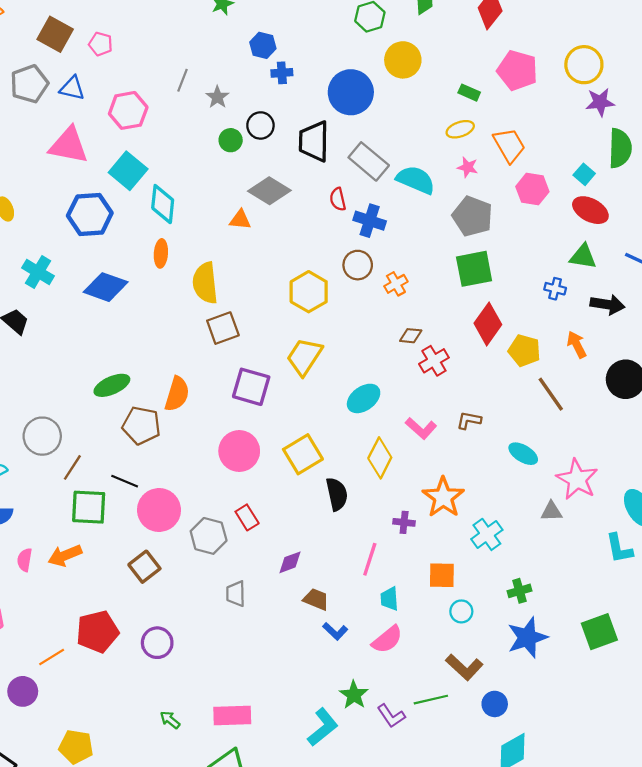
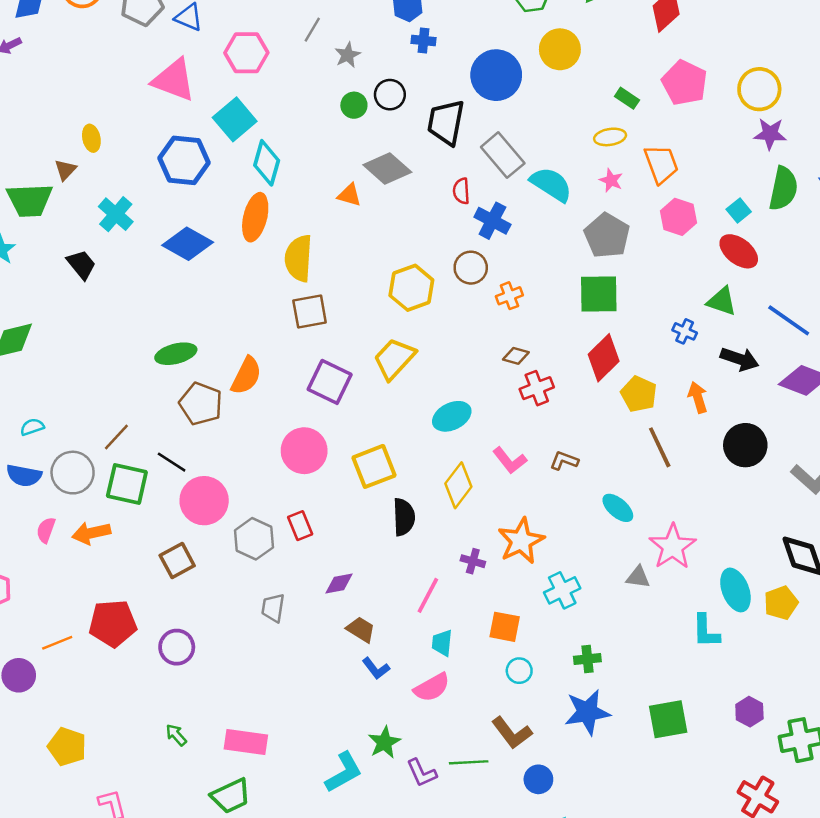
orange ellipse: (161, 253) -> (255, 217), size x1.5
gray circle: (42, 436) -> (73, 473), moved

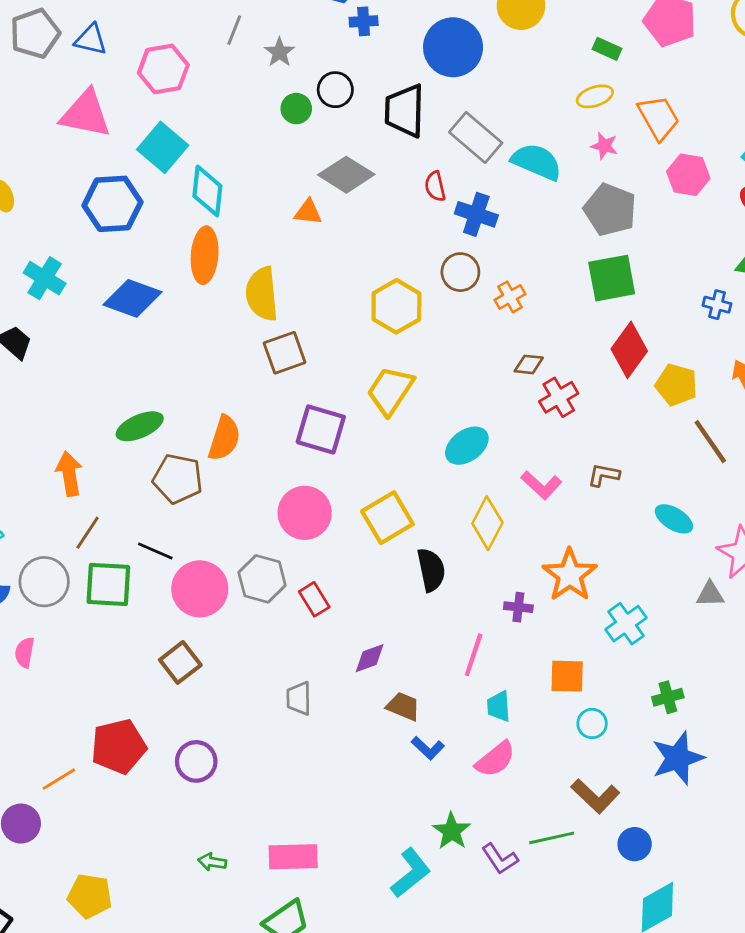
orange arrow: (91, 533) -> (69, 474), moved, turned 102
gray hexagon: (254, 539) -> (262, 579), moved
green arrow: (176, 735) -> (212, 862), turned -30

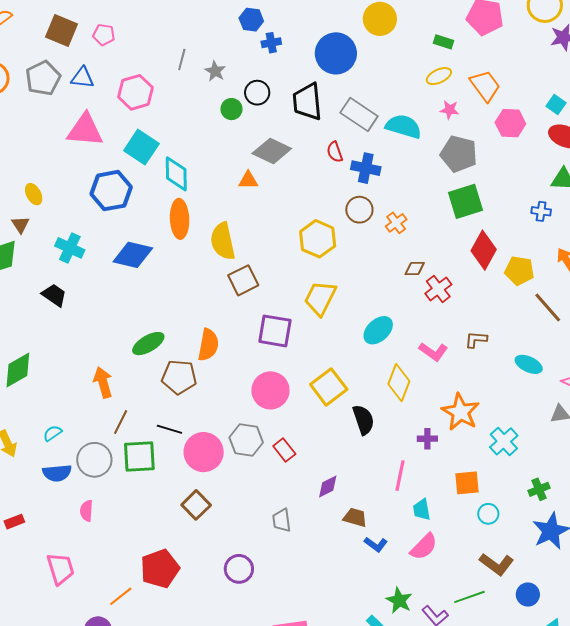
purple circle: (196, 761) -> (239, 569), moved

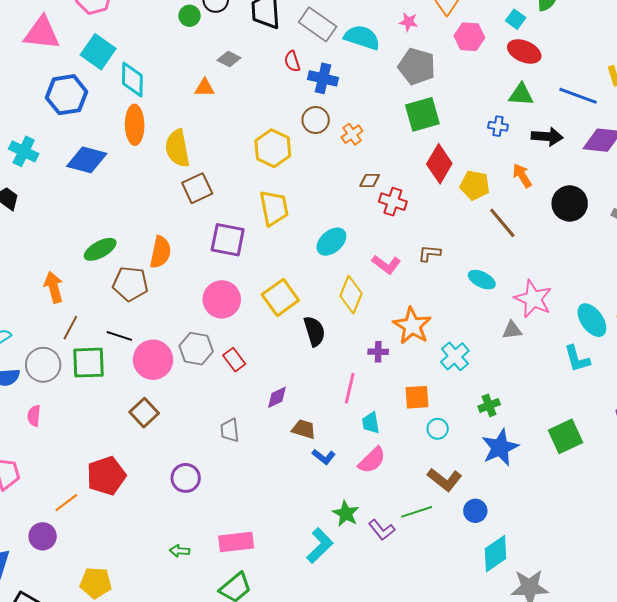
gray diamond: (272, 151) -> (229, 59), size x0.6
red cross: (438, 289) -> (393, 202), turned -36
yellow trapezoid: (320, 298) -> (274, 208), turned 141

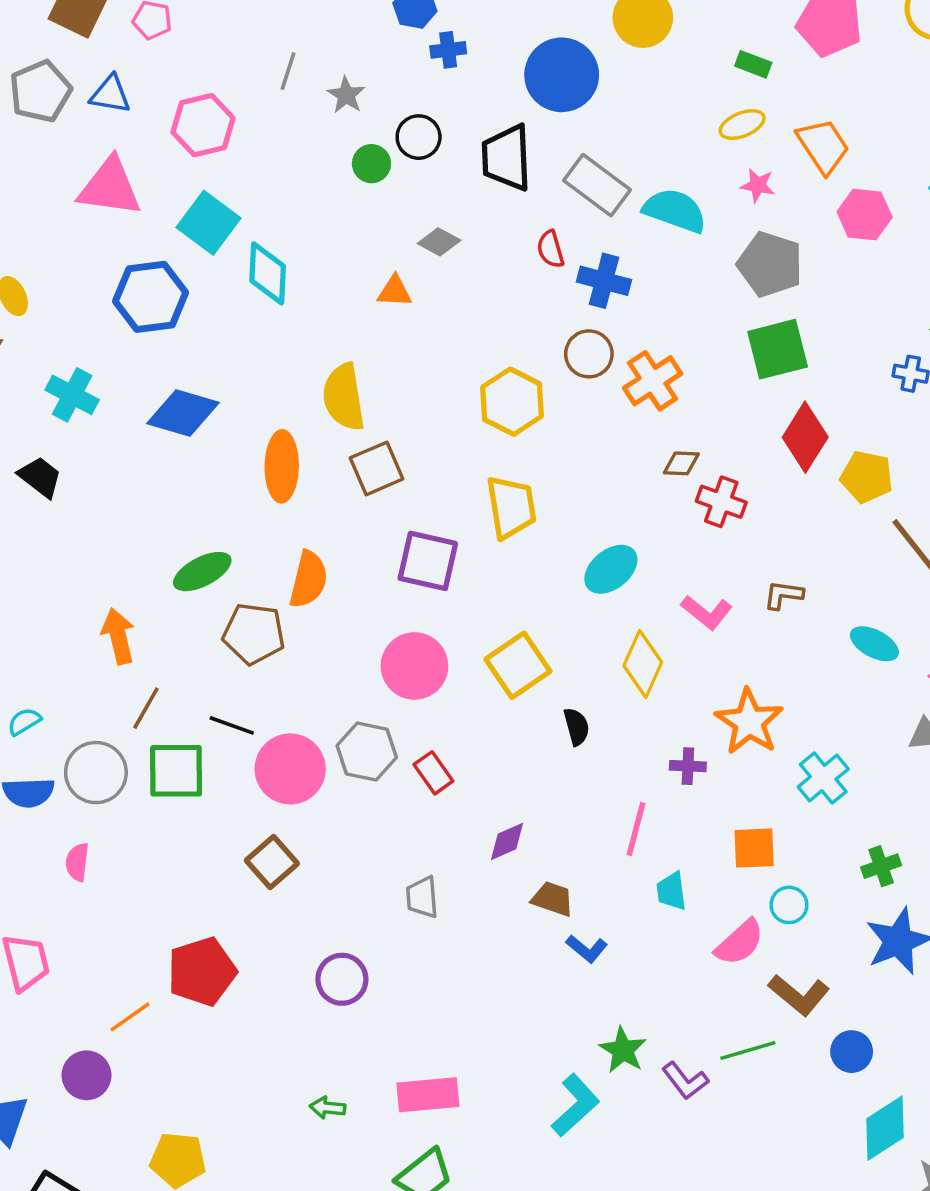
orange ellipse: (135, 125) -> (282, 466), moved
orange cross: (352, 134) -> (653, 381), size x1.5
black semicircle: (314, 331) -> (576, 727), size x0.7
pink semicircle: (372, 460) -> (740, 943), moved

